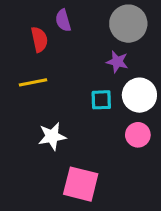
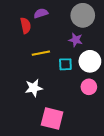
purple semicircle: (63, 20) -> (41, 13), turned 88
yellow line: (33, 82) -> (41, 53), moved

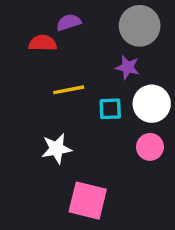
red semicircle: (26, 26) -> (43, 43), turned -77

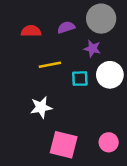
purple semicircle: (69, 22) -> (66, 27), moved
pink circle: (150, 147) -> (109, 142), moved

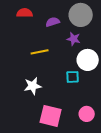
red semicircle: (31, 31) -> (25, 13), moved
cyan square: (80, 79) -> (73, 77), moved

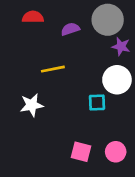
purple star: (74, 39) -> (121, 46), moved
white star: (33, 86) -> (32, 105), moved
pink square: (51, 116) -> (81, 152), moved, size x0.7

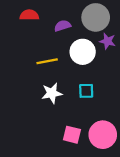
white circle: (117, 80) -> (83, 52), moved
white star: (32, 105) -> (52, 93), moved
pink circle: (116, 152) -> (103, 135), size x1.5

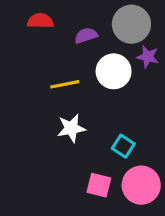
cyan square: (86, 91) -> (123, 146), moved, turned 35

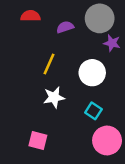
white circle: (114, 71) -> (92, 73), moved
yellow line: (65, 84) -> (49, 64), turned -55
pink square: (99, 185) -> (38, 141), moved

